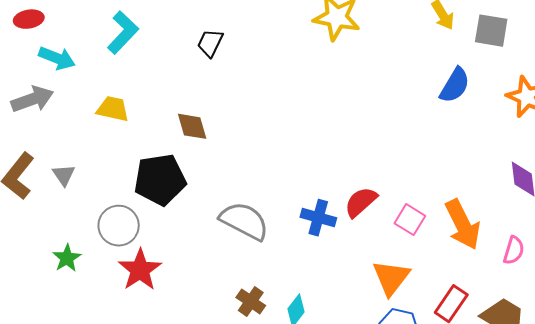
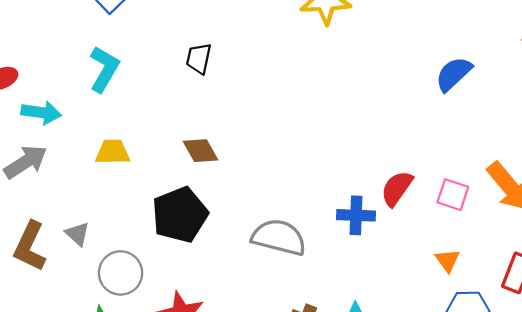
blue semicircle: (455, 85) -> (454, 74), moved, turned -150
gray circle: (119, 226) -> (121, 273), moved
orange triangle: (391, 278) -> (448, 260), size x0.6

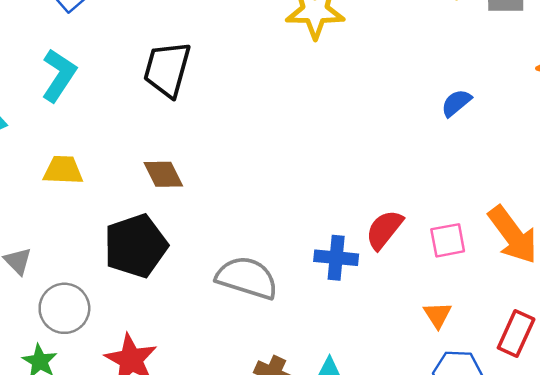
black trapezoid: (199, 58) -> (167, 69), size x1.6
blue semicircle: (454, 74) -> (456, 103), size x0.7
pink square: (453, 195) -> (448, 240), turned -32

